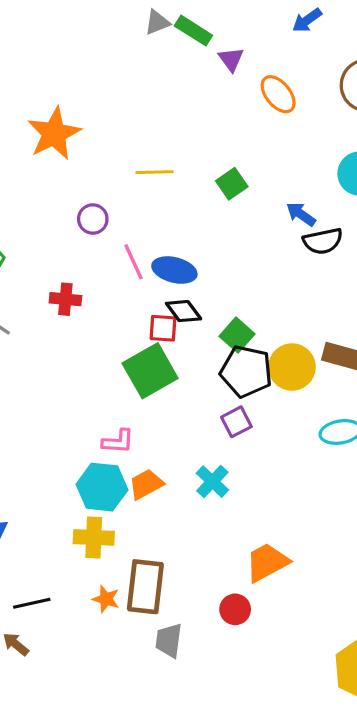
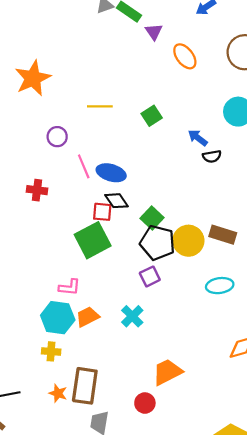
black semicircle: (323, 241) -> (212, 156), size x0.7
yellow cross: (94, 537) -> (51, 351), size x0.7

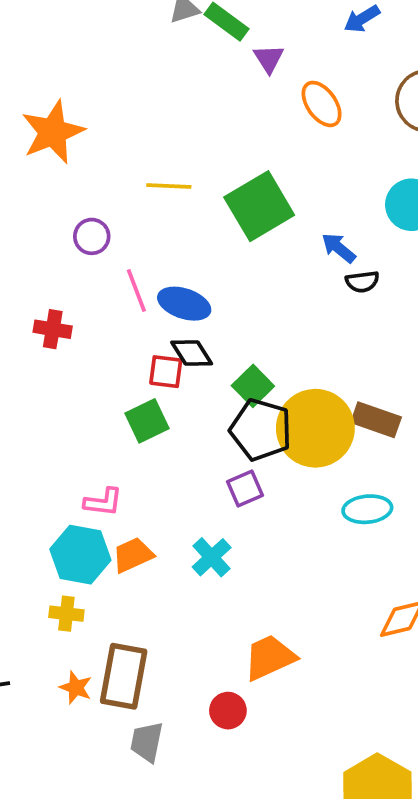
green square: (152, 116) -> (259, 206), size x1.8
green square: (93, 240) -> (147, 421), size x0.7
yellow circle: (188, 241) -> (315, 428), size x1.4

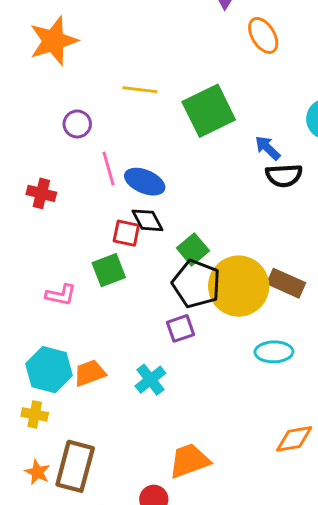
black semicircle: (362, 282) -> (284, 175), size x1.4
pink L-shape: (103, 502) -> (61, 295), moved

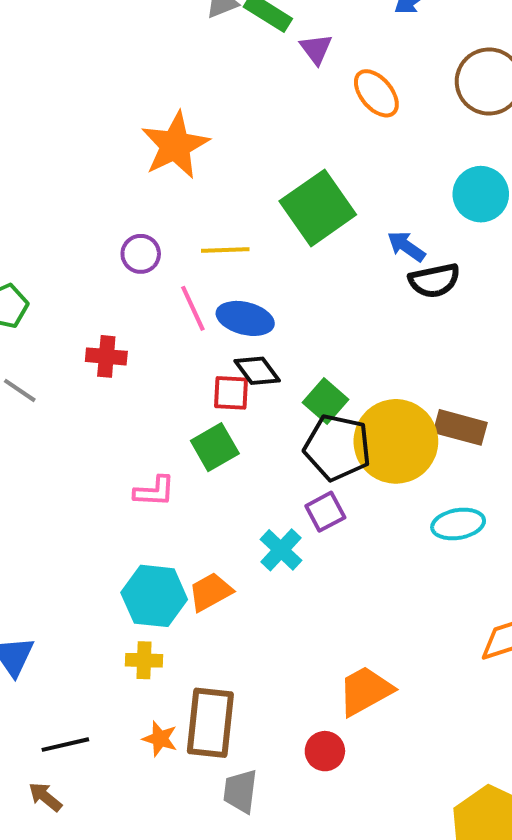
orange star: (53, 41) -> (175, 145), moved
yellow line: (140, 90) -> (225, 250), moved
cyan cross: (150, 380) -> (281, 550), moved

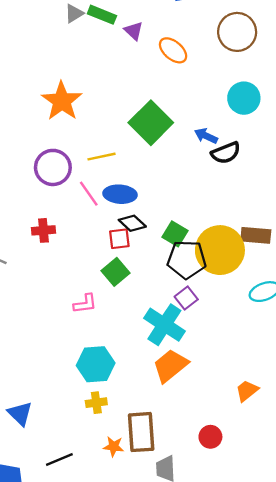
purple circle: (141, 254) -> (53, 167), size x1.6
cyan cross: (281, 550) -> (164, 325), size x1.6
orange trapezoid: (211, 592) -> (170, 366), moved, size x1.4
orange trapezoid: (365, 691) -> (247, 391), moved, size x0.7

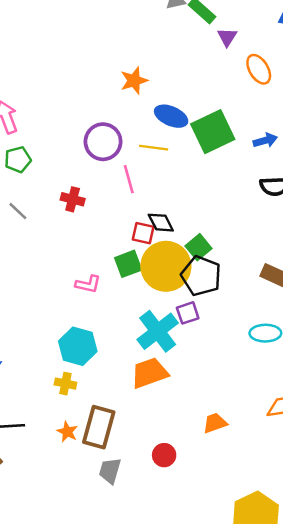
orange star: (62, 101) -> (134, 81), size x0.7
blue arrow: (206, 136) -> (265, 140), moved, turned 120
blue ellipse: (120, 194) -> (171, 116), moved
yellow circle: (220, 250) -> (166, 266), moved

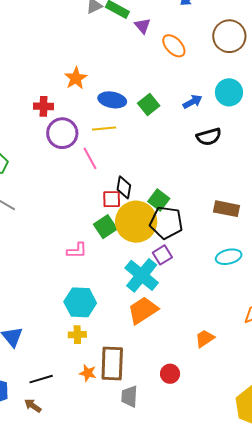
green square: (213, 132) -> (149, 105), size x0.6
red cross: (73, 199) -> (43, 106), moved
black diamond: (161, 223) -> (124, 187), turned 50

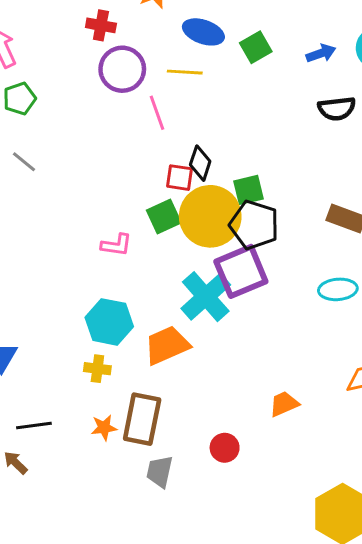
green square: (159, 200) -> (249, 190), turned 30
purple square: (162, 255) -> (241, 271), size x1.8
orange trapezoid: (143, 310) -> (167, 345), moved
orange star: (88, 373) -> (104, 428), turned -30

